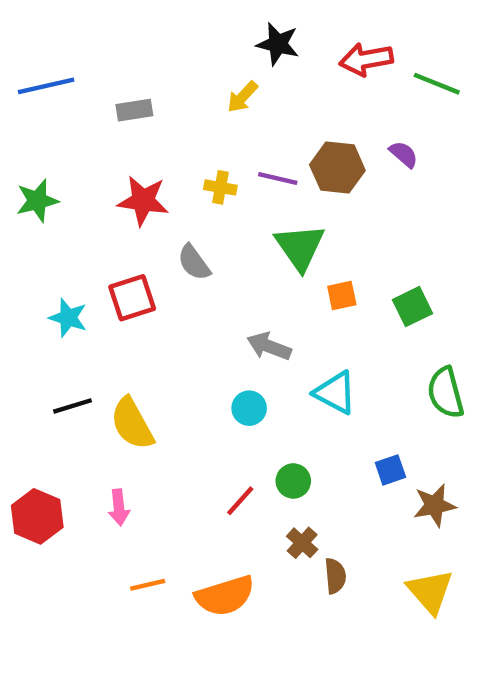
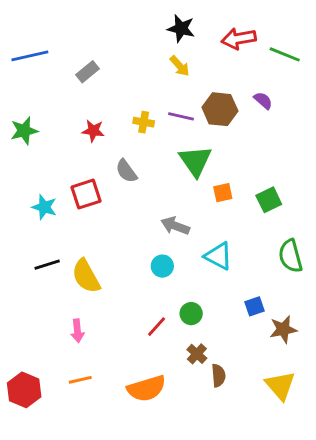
yellow arrow: (242, 97) -> (180, 66), moved, turned -85
gray rectangle: (134, 110) -> (87, 72), turned -30
red star: (143, 201) -> (93, 131), size x0.7
red hexagon: (37, 516) -> (24, 390), moved
orange line: (148, 585) -> (80, 380), moved

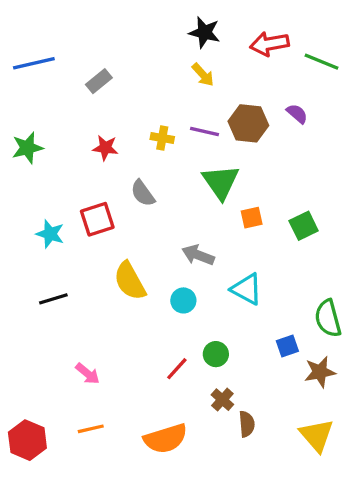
green semicircle: (290, 256) -> (328, 318), moved
yellow semicircle: (86, 276) -> (130, 281), moved
pink arrow: (77, 331) -> (88, 374), turned -45

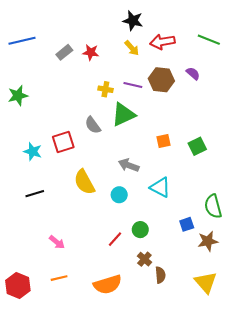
red arrow: (269, 44) -> (162, 42), moved
red star: (105, 148) -> (91, 52), moved
green triangle: (221, 182) -> (123, 115), moved, turned 40

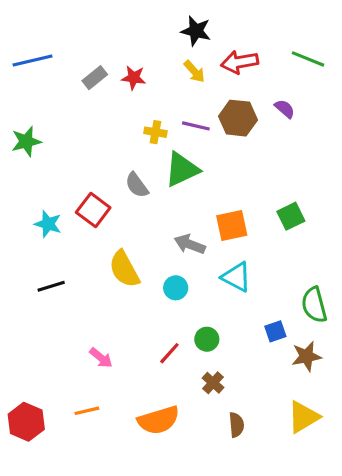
orange square: (163, 141) -> (232, 226), moved, size x1.5
red square: (63, 142) -> (93, 210), turned -35
pink arrow: (57, 242) -> (101, 358), moved
brown semicircle: (160, 275) -> (236, 425), moved
yellow triangle: (206, 282) -> (303, 417), turned 40

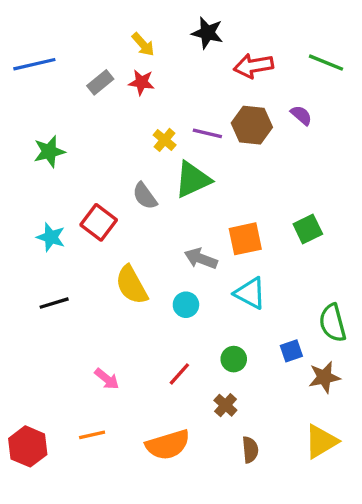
yellow arrow: (194, 71) -> (143, 44), moved
yellow cross: (155, 132) -> (165, 140), turned 30
green star: (26, 141) -> (49, 152), moved
green circle: (207, 339) -> (234, 359), moved

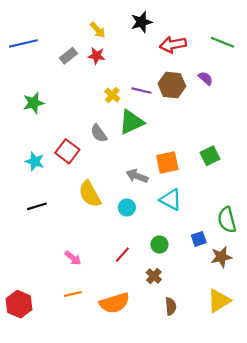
black star: (207, 33) -> (141, 22), turned -30
orange line: (92, 435) -> (73, 294), moved

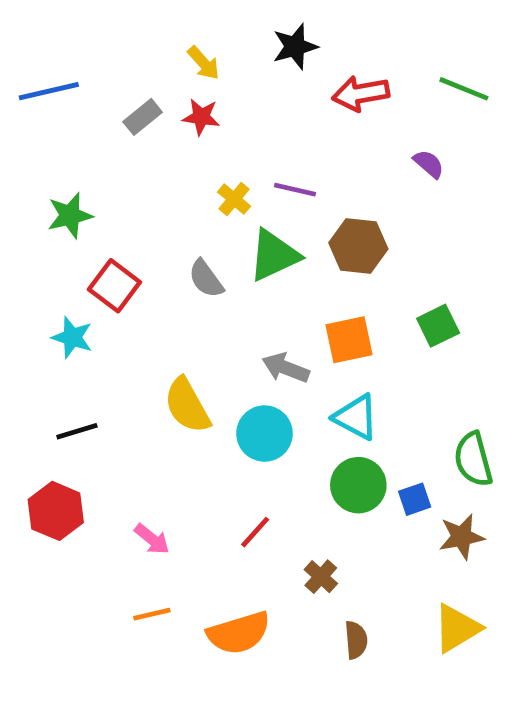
brown hexagon: (172, 85) -> (358, 246), moved
red square: (67, 151) -> (114, 286), moved
cyan circle: (127, 207) -> (265, 434), size x1.5
green circle: (159, 245) -> (358, 485), moved, size x1.5
red hexagon: (19, 304) -> (56, 511), moved

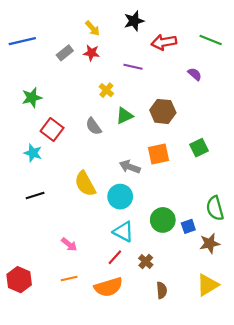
purple line: (295, 190) -> (133, 67), moved
green triangle: (274, 255) -> (124, 116), size x0.7
cyan triangle: (356, 417) -> (123, 232), moved
red hexagon: (56, 511) -> (19, 280), moved
red line: (255, 532) -> (115, 257), moved

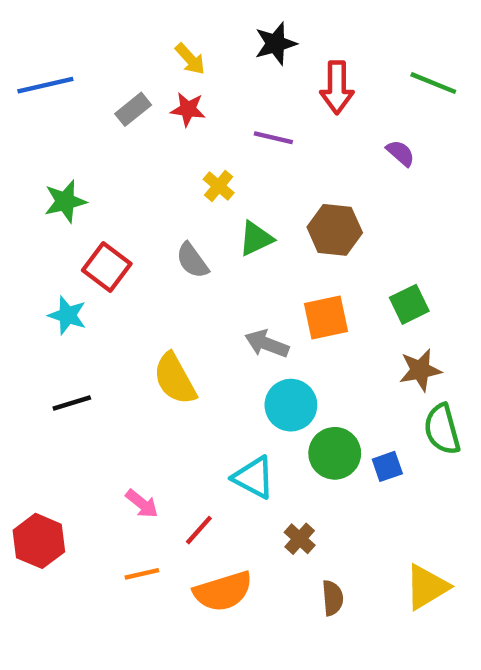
red arrow: (164, 42) -> (337, 87), turned -80
cyan circle: (120, 197) -> (291, 405), moved
brown star: (210, 243) -> (420, 370), moved
red line: (115, 257) -> (199, 530), moved
red hexagon: (19, 280) -> (39, 541), moved

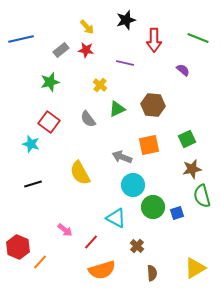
green star: (65, 201) -> (50, 82), moved
orange line: (142, 574) -> (40, 262), moved, turned -35

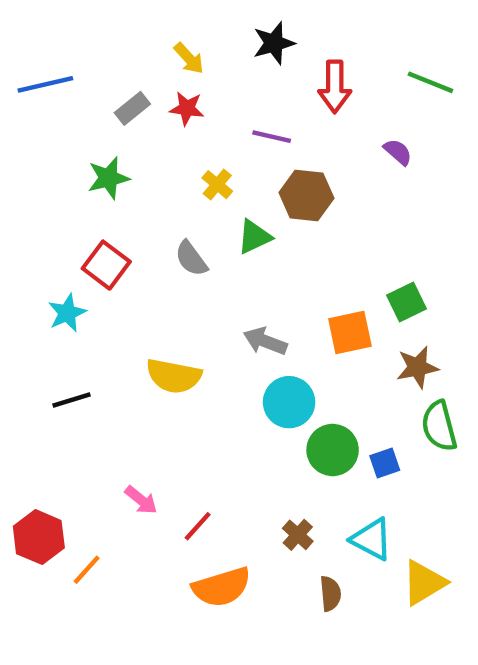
brown hexagon: (153, 105) -> (306, 195), moved
cyan star: (31, 144) -> (67, 313), turned 30
orange square: (149, 145) -> (350, 332), moved
yellow semicircle: (80, 173) -> (174, 376), turned -50
cyan triangle: (116, 218) -> (372, 539), moved

